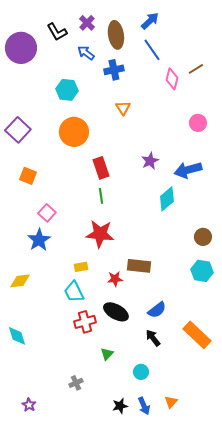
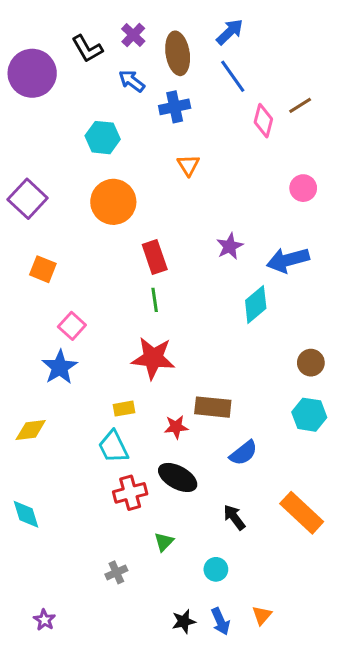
blue semicircle: (157, 310) -> (243, 453), moved
gray cross: (76, 383) -> (116, 572), moved

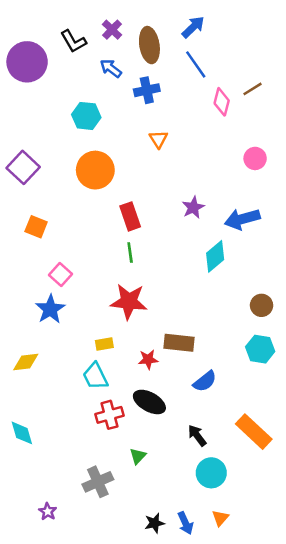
cyan circle: (216, 569) -> (211, 473), moved, size x1.5
gray cross: (116, 572) -> (98, 482), size x1.6
purple star: (44, 620) -> (48, 511), moved

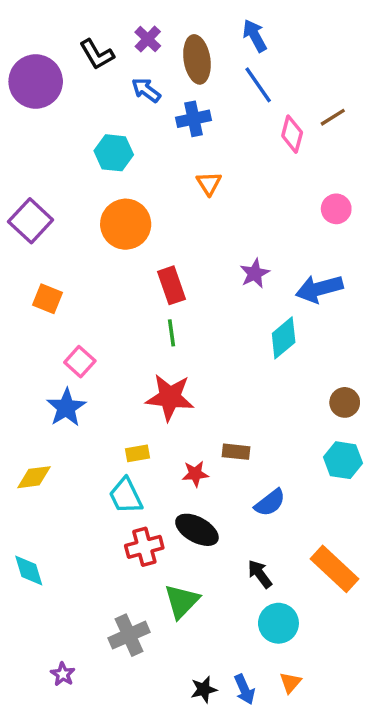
blue arrow: (193, 27) -> (255, 36), turned -75
brown rectangle: (179, 343) -> (236, 452), size x0.7
green triangle: (138, 456) -> (182, 601), size x1.6

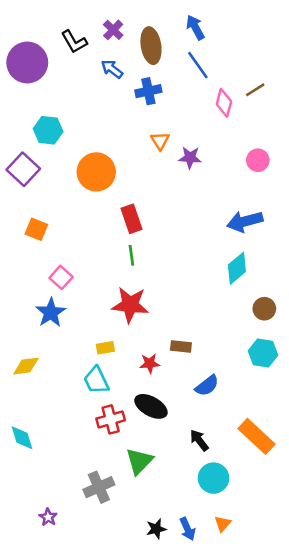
cyan hexagon: (114, 153) -> (48, 130), moved
purple star: (255, 273) -> (190, 158), moved, turned 30
cyan diamond: (284, 338) -> (237, 268), moved

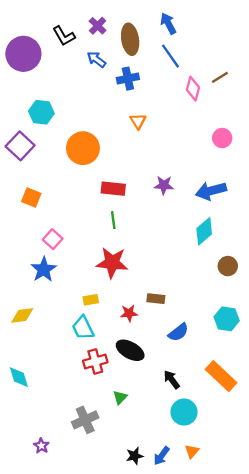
purple star: (190, 158) -> (164, 185), moved
red rectangle: (131, 219) -> (113, 189), turned -65
cyan hexagon: (263, 353) -> (227, 319), moved
green triangle: (139, 461) -> (120, 397), size x0.6
blue arrow: (187, 529) -> (162, 456), turned 60

